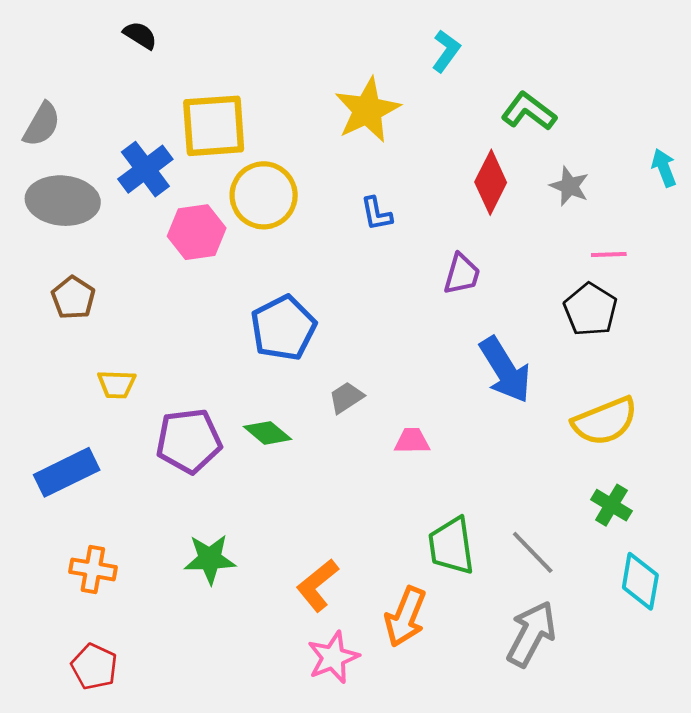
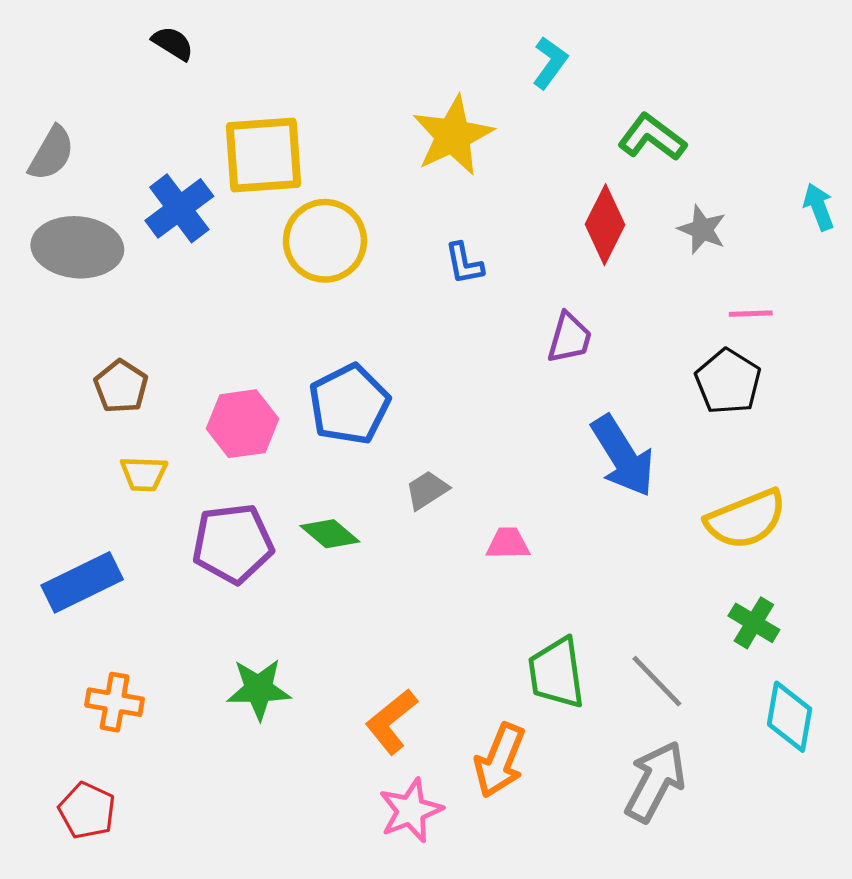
pink hexagon: (197, 232) -> (242, 424), moved
brown pentagon: (73, 298) -> (121, 386), moved
red pentagon: (94, 667) -> (87, 811), moved

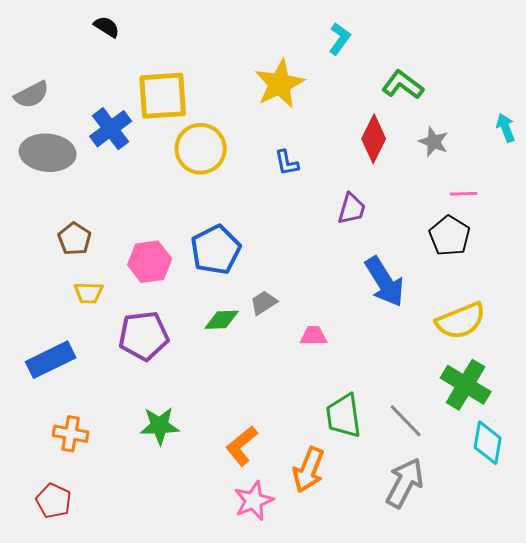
gray semicircle: (51, 153) -> (32, 95), turned 33
green diamond: (330, 534) -> (222, 320), moved, turned -42
green cross: (754, 623) -> (466, 385), size x1.6

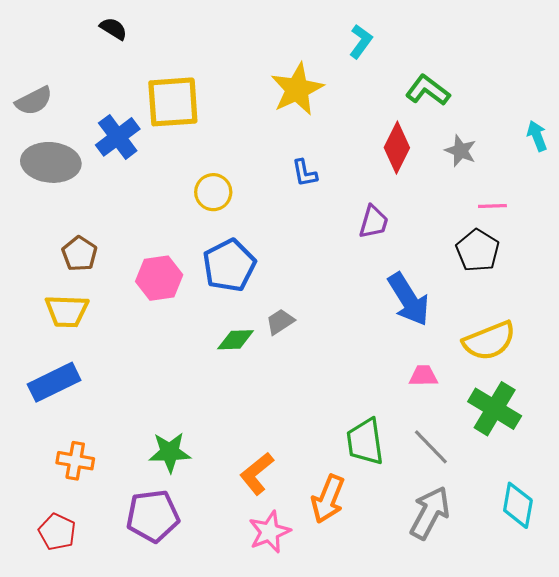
yellow circle: (201, 149) -> (213, 192), moved, size x0.7
yellow trapezoid: (89, 293) -> (67, 311), moved, size x1.4
purple pentagon: (144, 336) -> (153, 516), moved
pink trapezoid: (314, 336) -> (423, 376), moved
cyan diamond: (488, 443) -> (518, 505), moved

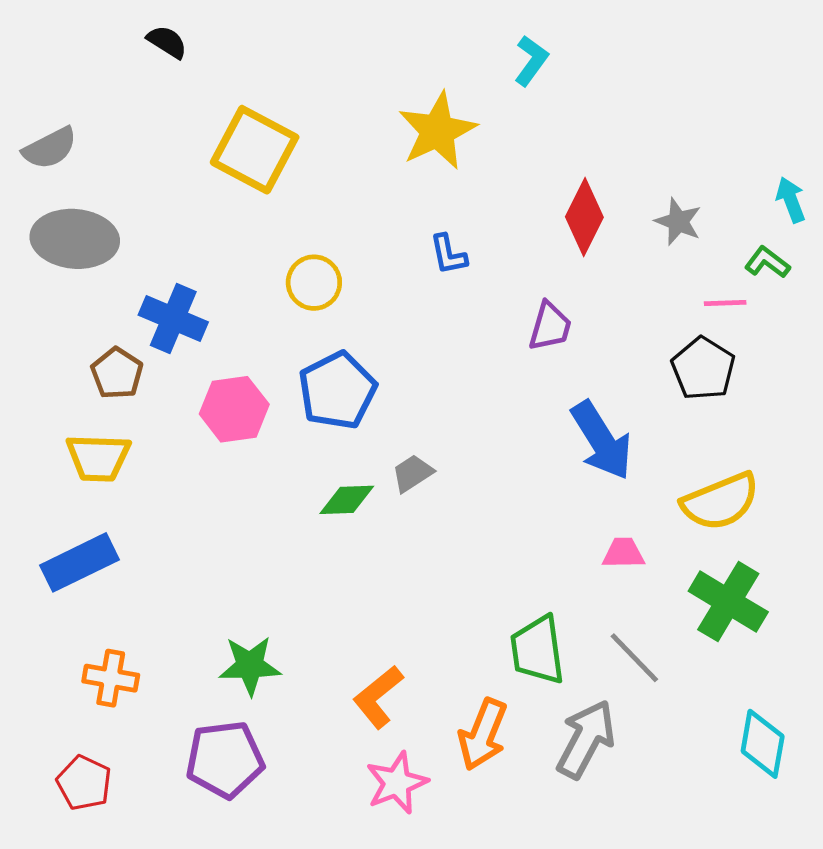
green L-shape: (428, 90) -> (767, 262), moved, size x0.7
yellow square: (173, 102) -> (255, 150), turned 32
blue cross: (118, 137) -> (173, 319), moved, turned -30
gray arrow: (430, 513) -> (586, 739), moved

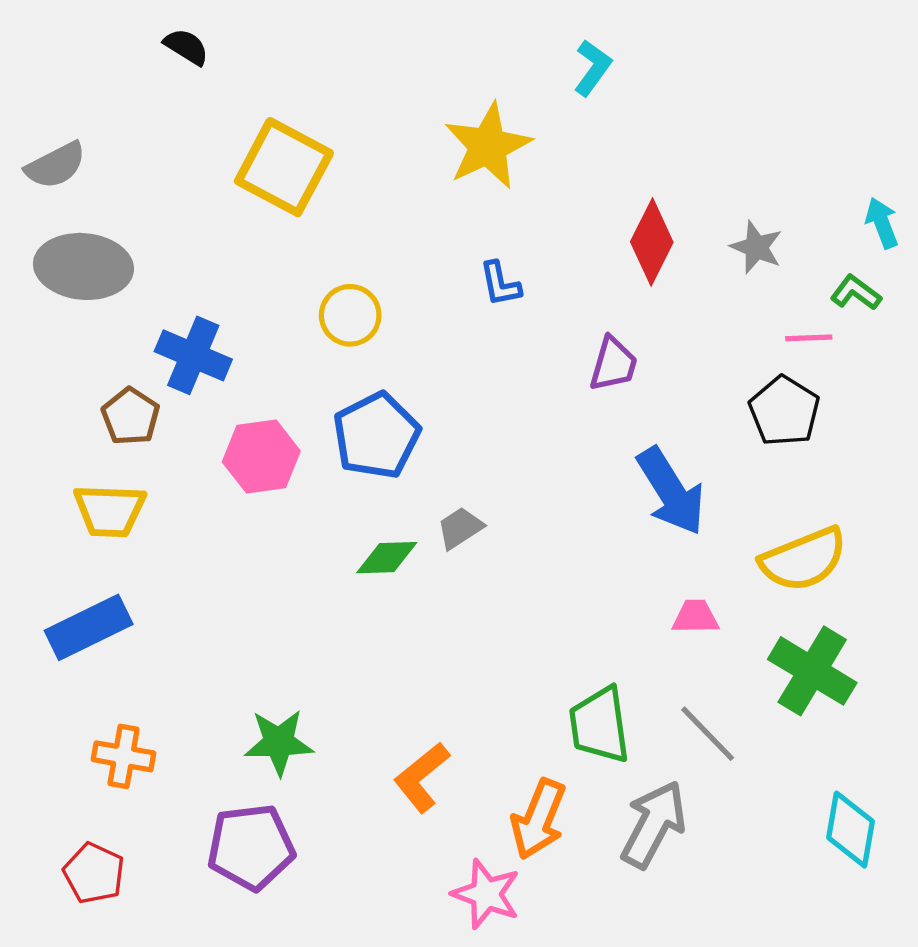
pink star: (397, 783) -> (486, 894), moved, turned -30

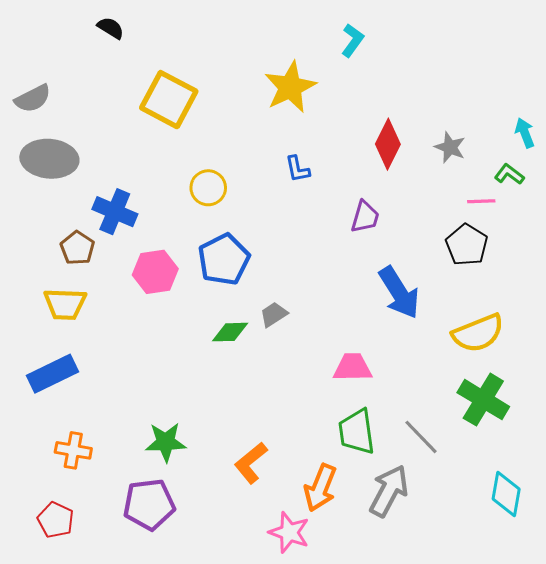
pink trapezoid: (695, 617) -> (353, 367), moved, size x1.4

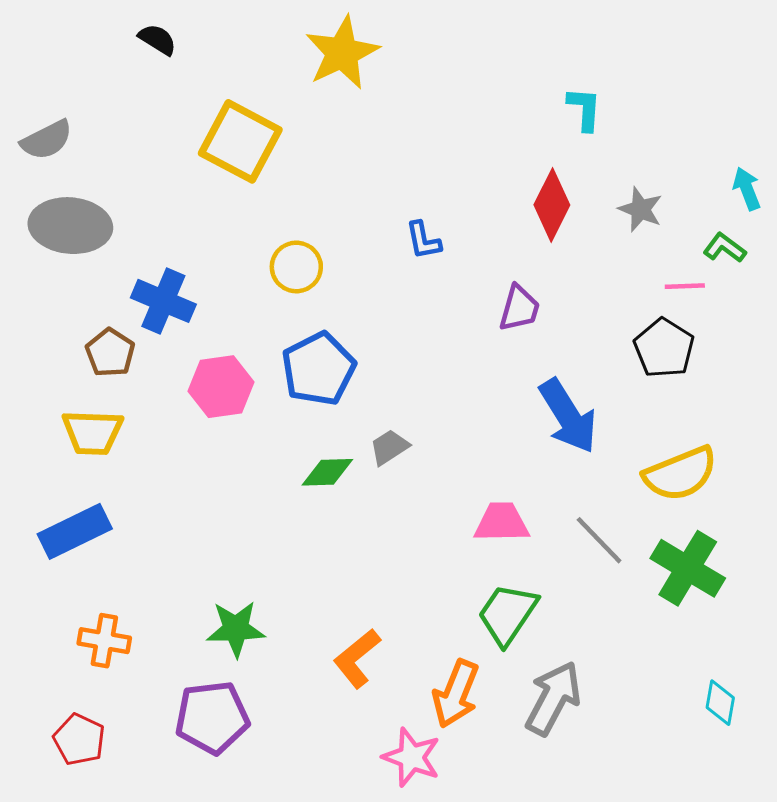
cyan L-shape: (353, 40) -> (584, 109), moved, turned -32
yellow star: (290, 87) -> (342, 53), moved
green trapezoid: (357, 432) -> (508, 614), turned 42
gray line: (421, 437) -> (599, 540), moved
cyan diamond: (506, 494) -> (720, 703), size x0.7

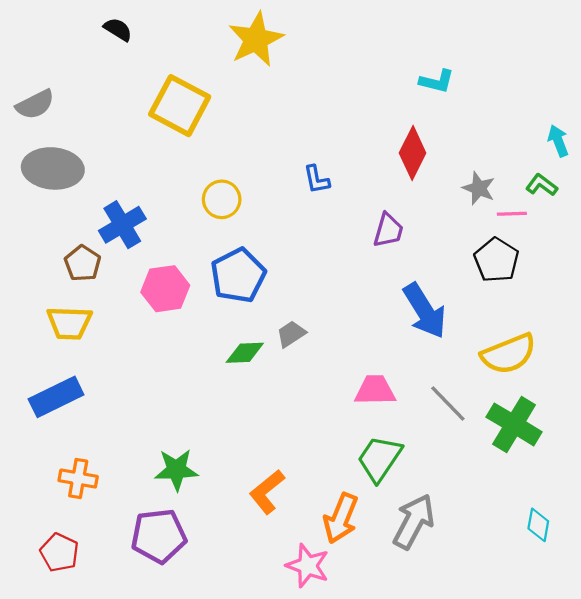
cyan L-shape: (584, 109) -> (437, 81), turned 100
gray star: (640, 209) -> (479, 188), moved
blue cross: (163, 301) -> (122, 225), turned 36

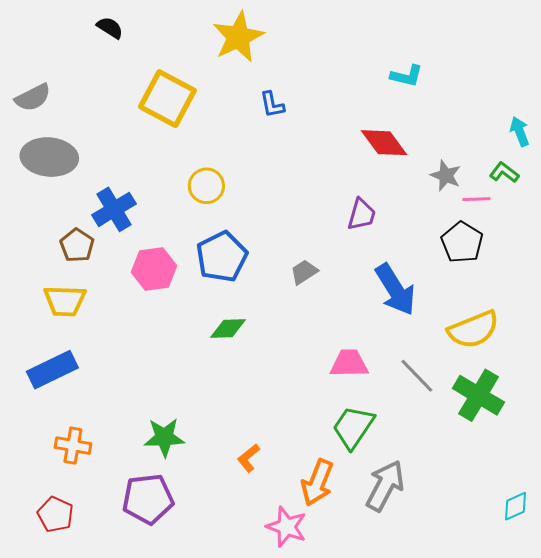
red diamond: (413, 153) -> (384, 143), turned -63
blue L-shape: (317, 179) -> (272, 105), moved
gray trapezoid: (291, 334) -> (304, 272), moved
orange L-shape: (267, 492) -> (249, 458), size x0.7
cyan diamond: (538, 525) -> (516, 506), moved, turned 56

